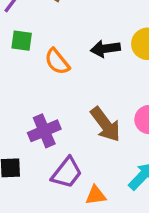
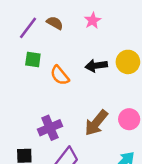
brown arrow: (105, 124) -> (96, 123), turned 76

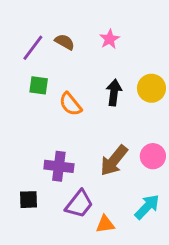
black arrow: (96, 66) -> (114, 93), turned 105
purple cross: (50, 128) -> (59, 166), turned 30

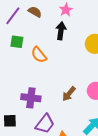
black arrow: (114, 93) -> (61, 31), moved
brown arrow: (114, 161) -> (69, 94), size x0.7

